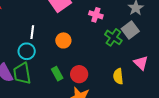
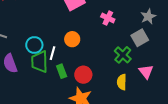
white line: (32, 32) -> (53, 53), moved
green cross: (113, 37) -> (123, 55), moved
green trapezoid: (22, 73) -> (40, 62), moved

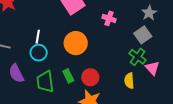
orange circle: (72, 39) -> (76, 43), size x1.5
white line: (53, 53) -> (38, 37), moved
green cross: (123, 55) -> (138, 57), moved
green trapezoid: (40, 62) -> (45, 82), moved

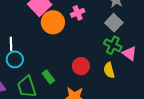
pink cross: (109, 18) -> (78, 13), turned -32
orange circle: (76, 43) -> (53, 22), moved
red circle: (90, 77) -> (81, 66), moved

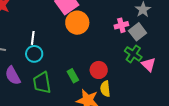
pink cross: (78, 13) -> (121, 25), moved
yellow semicircle: (109, 70) -> (105, 89), moved
green rectangle: (48, 77) -> (73, 76), moved

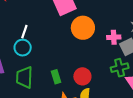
orange circle: (77, 23) -> (83, 28), moved
green cross: (133, 54) -> (120, 68), turned 30

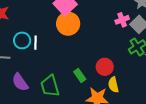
orange circle: (83, 28) -> (68, 24), moved
cyan circle: (23, 48) -> (22, 40), moved

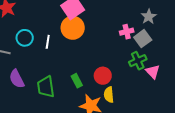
white line: (36, 43) -> (48, 42), moved

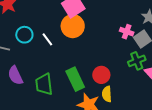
pink cross: (127, 32) -> (127, 32), turned 32
white line: (48, 42) -> (47, 39), turned -48
green rectangle: (77, 81) -> (75, 79), size x1.6

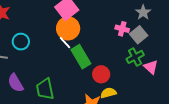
white line: (47, 39) -> (65, 43), moved
green rectangle: (75, 79) -> (81, 57), moved
yellow semicircle: (107, 94) -> (108, 93), turned 84

